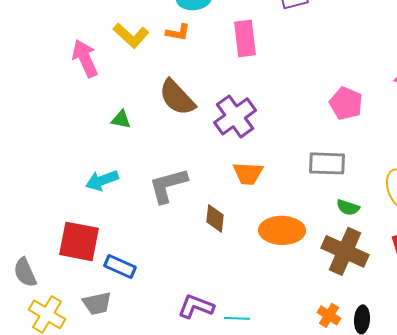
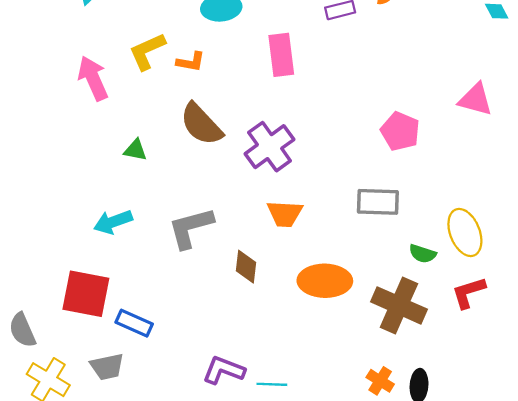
orange L-shape: (178, 32) -> (191, 62), moved
yellow L-shape: (131, 35) -> (147, 51), turned 114
green semicircle: (348, 207) -> (423, 254), moved

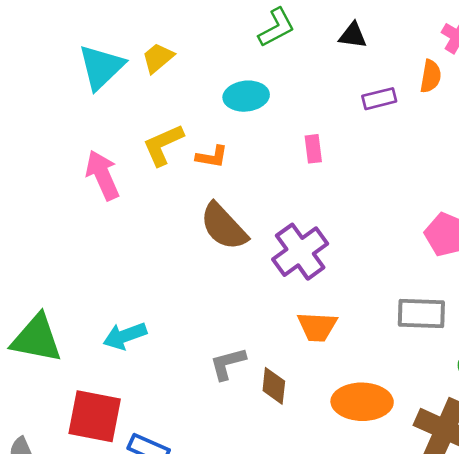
pink rectangle: (281, 55) -> (313, 149), size x0.6
green triangle: (135, 150) -> (37, 339), moved, size x2.0
gray L-shape: (191, 228) -> (228, 364), moved, size x0.7

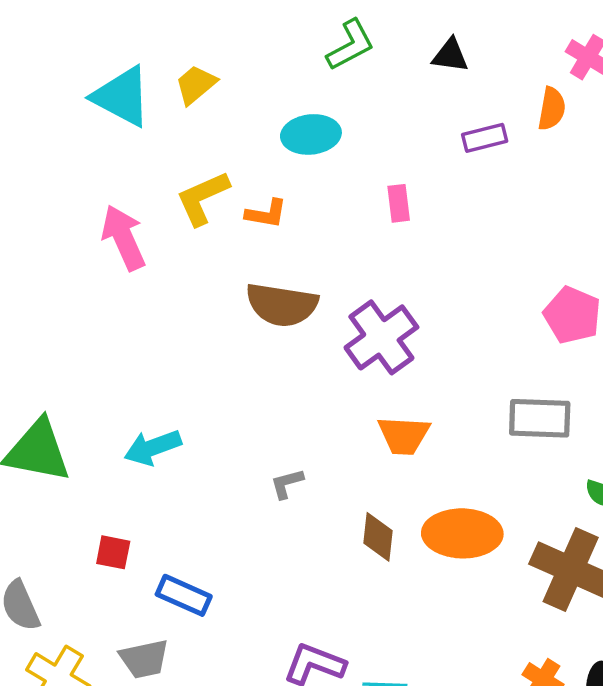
cyan triangle: (101, 67) -> (122, 97), turned -48
brown semicircle: (224, 227) -> (282, 305), turned -38
gray L-shape: (228, 364) -> (287, 484), size x0.7
brown diamond: (274, 386) -> (378, 537), moved
red square: (95, 416) -> (113, 552), size x0.5

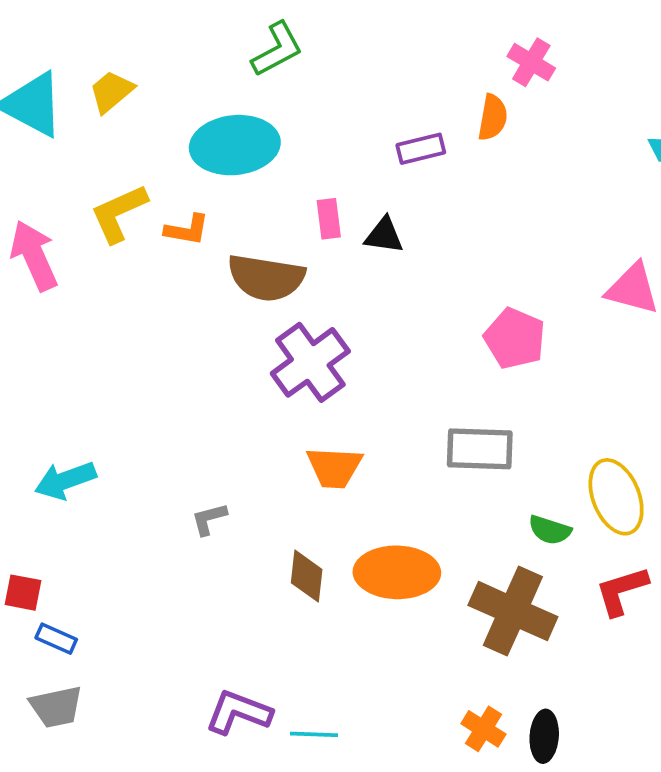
black triangle: (450, 55) -> (384, 235), moved
cyan ellipse: (311, 134) -> (235, 145), size x1.4
brown semicircle: (282, 305) -> (266, 278), moved
blue rectangle: (184, 595) -> (56, 639), moved, size x0.7

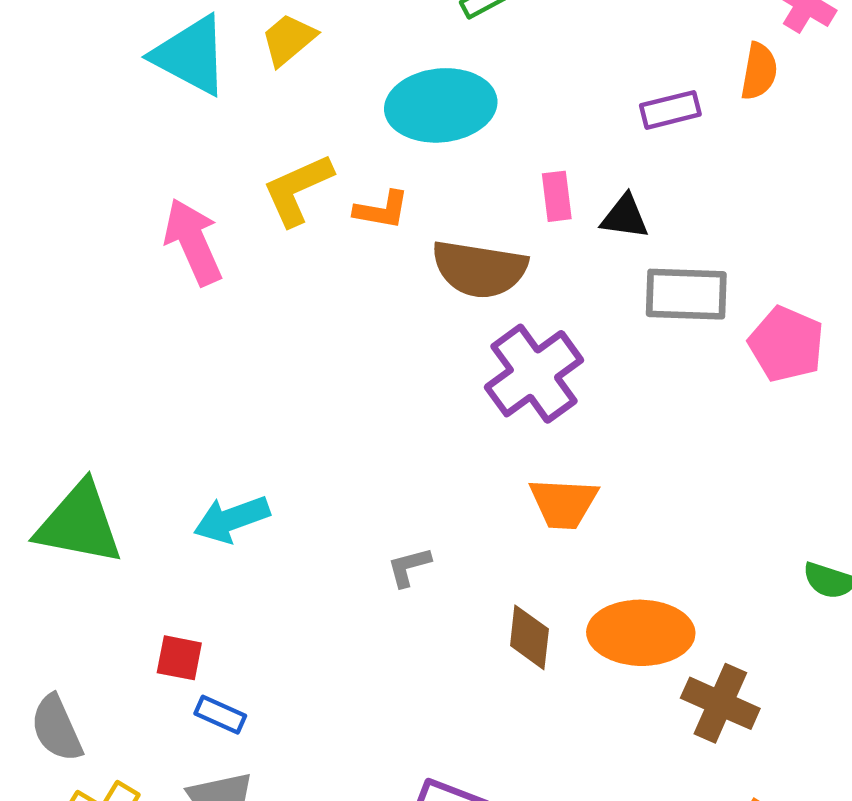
gray rectangle: (480, 449) -> (686, 294), moved
brown cross: (513, 611) -> (720, 703), moved, size x0.7

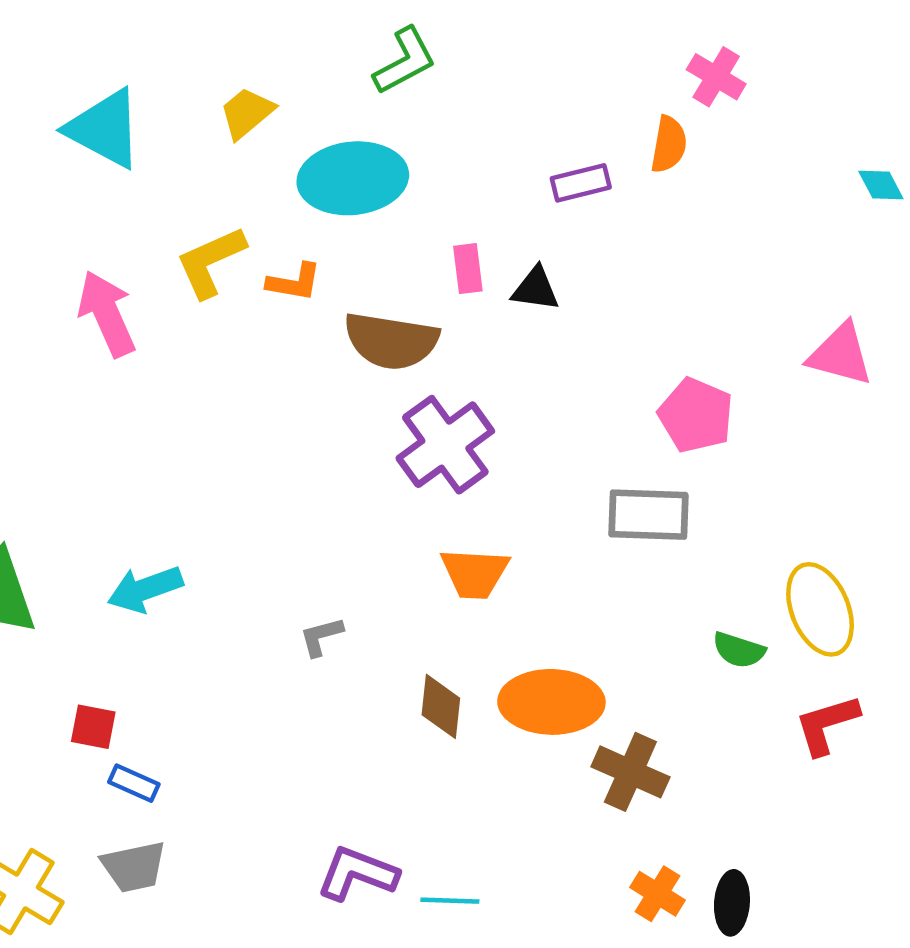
yellow trapezoid: (288, 39) -> (247, 113), moved
gray rectangle: (686, 294) -> (648, 515), moved

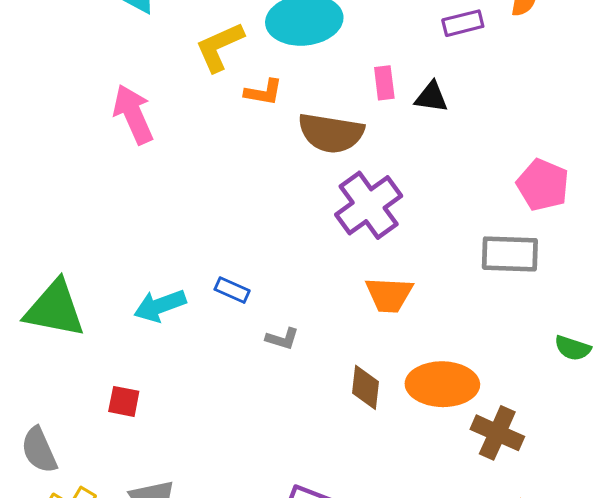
yellow L-shape: (211, 262) -> (220, 47), moved
gray L-shape: (321, 636) -> (282, 339), turned -148
blue rectangle: (134, 783) -> (232, 290), moved

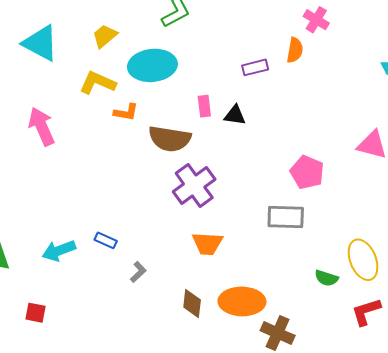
yellow L-shape: (220, 47) -> (97, 83), turned 48
gray L-shape: (282, 339) -> (138, 272), turned -60

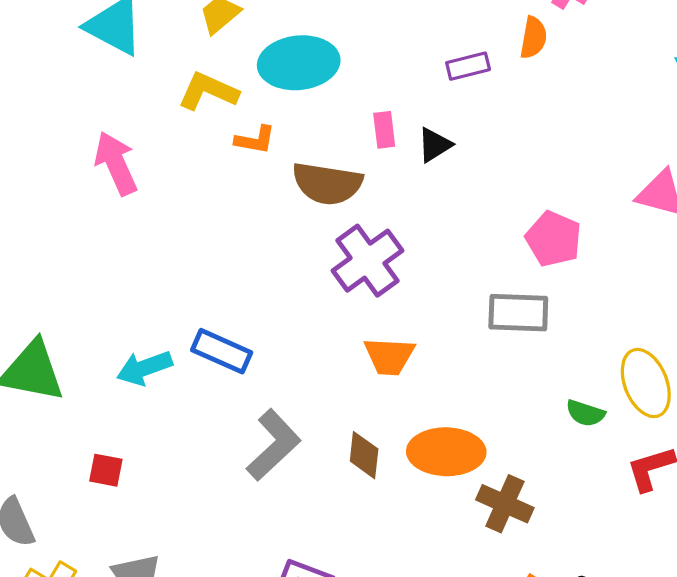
black triangle: (235, 115) -> (435, 145), turned -40
blue rectangle: (106, 240) -> (222, 351), size x1.6
gray L-shape: (138, 272) -> (274, 445), moved, size x2.0

